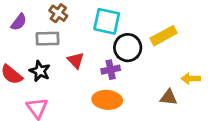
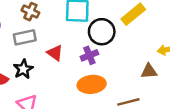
black star: (40, 71) -> (23, 69), turned 30

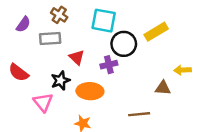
black star: (23, 69) -> (60, 80), moved
orange ellipse: (92, 84) -> (90, 91), moved

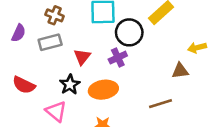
red triangle: (77, 57) -> (82, 57), turned 35

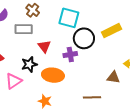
red triangle: (82, 57) -> (44, 46), turned -32
pink triangle: (56, 111) -> (14, 81), turned 30

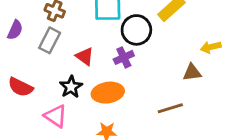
gray rectangle: (24, 29) -> (50, 40), turned -48
pink triangle: (14, 81) -> (56, 116), turned -36

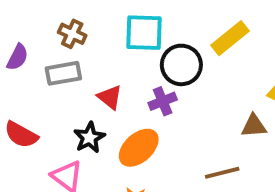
gray rectangle: (50, 40) -> (63, 73), turned 50
orange ellipse: (108, 93) -> (139, 148), turned -36

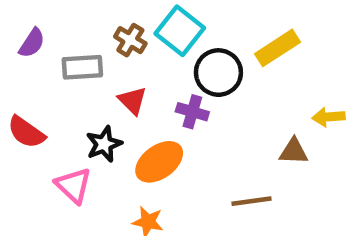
cyan square: (144, 33) -> (180, 31), turned 30
brown cross: (72, 34) -> (130, 40), moved
purple cross: (163, 101) -> (192, 112), turned 32

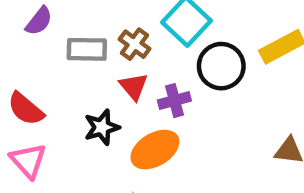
brown cross: (130, 40) -> (134, 44), moved
purple cross: (192, 112) -> (174, 101), moved, turned -36
pink triangle: (73, 185) -> (28, 161), moved

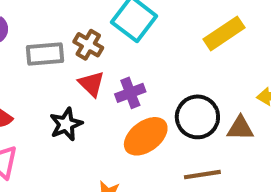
black circle: (221, 66) -> (197, 117), moved
orange ellipse: (155, 150) -> (146, 136), moved

